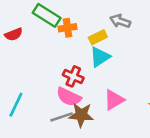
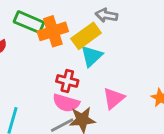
orange cross: (68, 28) -> (53, 31), size x1.5
yellow rectangle: (98, 37) -> (86, 36), size x1.5

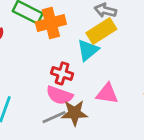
yellow rectangle: (86, 36) -> (101, 31), moved
pink triangle: (114, 98) -> (107, 94), turned 45

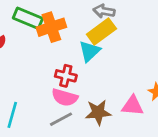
pink triangle: (107, 94) -> (133, 106), moved
brown star: (75, 113) -> (98, 112), moved

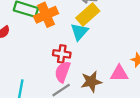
pink semicircle: (65, 97) -> (63, 72), turned 100

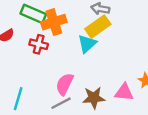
red cross: (62, 54) -> (39, 44), moved

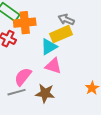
pink triangle: (124, 92) -> (53, 66), moved

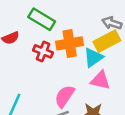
orange cross: (25, 23) -> (70, 43), moved

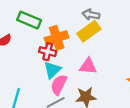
red cross: (43, 51) -> (48, 52), moved
cyan triangle: (93, 58) -> (52, 70), moved

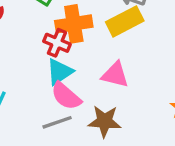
pink semicircle: (59, 85) -> (66, 96), turned -84

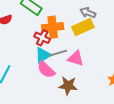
gray line: (57, 122) -> (58, 53), moved

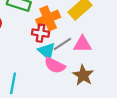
cyan triangle: (43, 55) -> (47, 51), turned -30
brown star: (68, 86) -> (83, 75), turned -30

